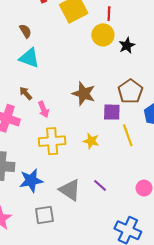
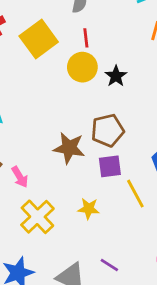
brown pentagon: (130, 91) -> (108, 130), moved, turned 30
yellow cross: (52, 141) -> (37, 217), turned -30

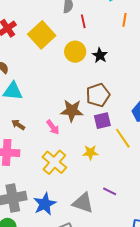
red line: (86, 38) -> (83, 21), moved
pink arrow: (20, 177) -> (53, 127), moved

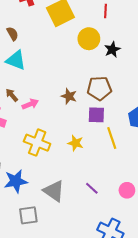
brown star: (72, 111) -> (69, 96), size x0.7
pink arrow: (53, 127) -> (30, 104), moved, turned -91
yellow cross: (54, 162) -> (37, 143), turned -35
purple line: (110, 191) -> (92, 188), moved

